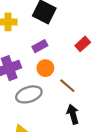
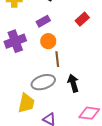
brown line: (67, 86) -> (57, 59), moved, turned 42
gray ellipse: (29, 94) -> (43, 82), moved

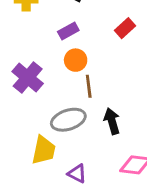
purple cross: (15, 41) -> (28, 78), moved, turned -30

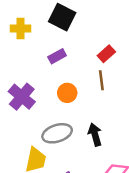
orange circle: (76, 60) -> (67, 93), moved
brown line: (89, 86) -> (101, 80), moved

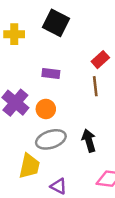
purple rectangle: (57, 56) -> (51, 74), moved, turned 36
orange circle: (67, 93) -> (46, 109), moved

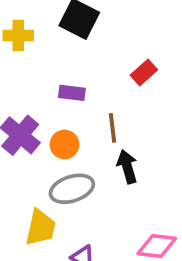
brown line: (95, 86) -> (112, 128), moved
black arrow: (89, 141) -> (127, 167), moved

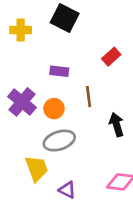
black arrow: (127, 167) -> (117, 125), moved
yellow trapezoid: (41, 228) -> (37, 169), turned -32

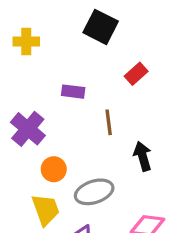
black square: (65, 18) -> (101, 27), moved
orange circle: (54, 109) -> (54, 169), moved
gray ellipse: (59, 141) -> (94, 192), moved

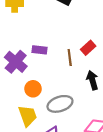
red rectangle: (136, 74) -> (88, 48), moved
purple rectangle: (73, 92) -> (39, 50), moved

